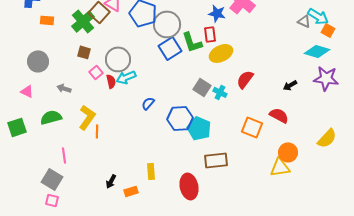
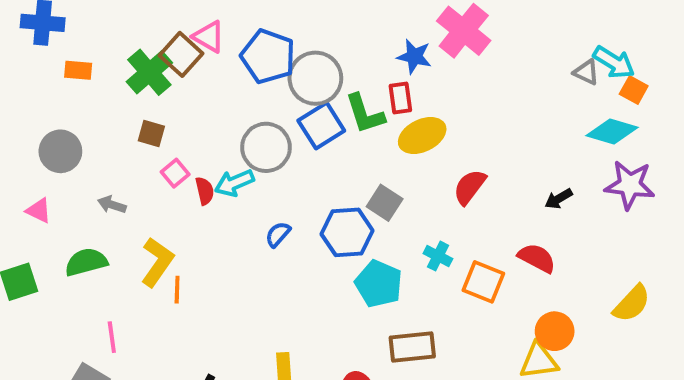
gray circle: (118, 59) -> (266, 147), moved
cyan cross: (220, 92) -> (438, 256), moved
blue hexagon: (180, 118) -> (347, 232), moved

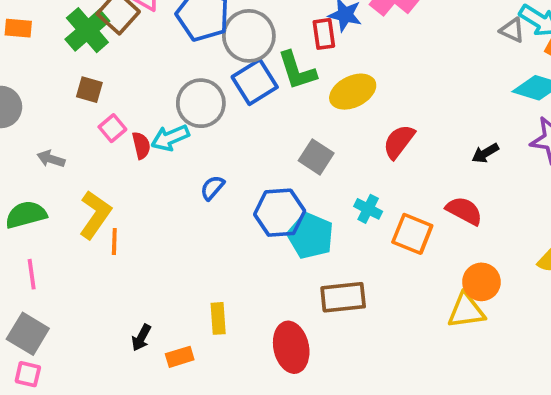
red rectangle: (400, 98) -> (324, 34), moved
blue hexagon: (347, 232) -> (280, 213), moved
pink line: (112, 337) -> (32, 274), moved

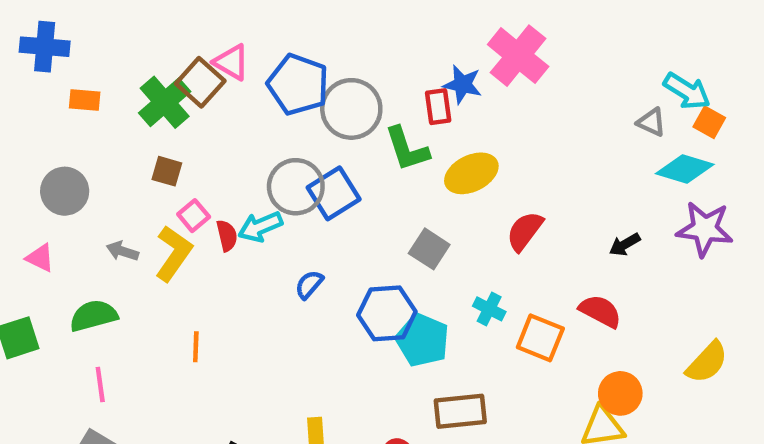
gray triangle: (512, 30) -> (651, 122), moved
blue square: (255, 82) -> (334, 193), moved
yellow L-shape: (95, 215) -> (174, 253), moved

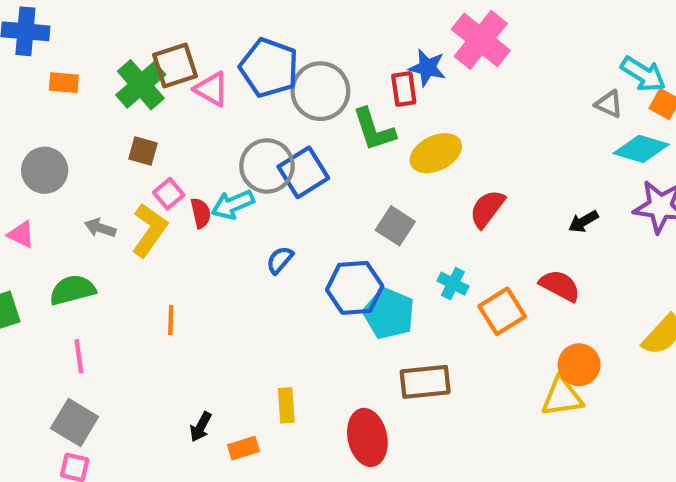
pink triangle: (231, 62) -> (211, 89), moved
brown square: (200, 82) -> (175, 65), turned 30
orange square: (540, 338) -> (502, 311), turned 36

